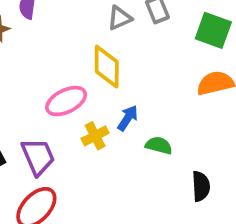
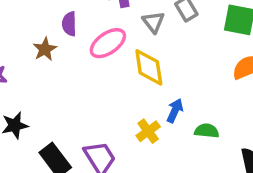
gray triangle: (120, 18) -> (154, 22), turned -35
pink ellipse: (66, 101) -> (108, 43), moved

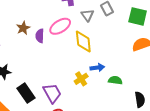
purple semicircle: (69, 24) -> (40, 36), moved
blue arrow: (175, 111) -> (97, 68), turned 56

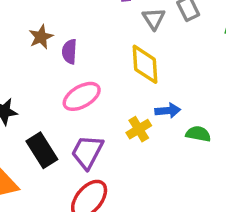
pink ellipse: (60, 26) -> (82, 96), moved
purple trapezoid: (52, 93) -> (87, 152), turned -125

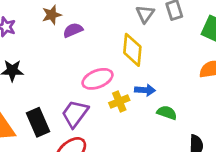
purple semicircle: (69, 51) -> (73, 30), turned 54
pink ellipse: (82, 96) -> (97, 79), moved
black rectangle: (42, 150) -> (38, 122), moved

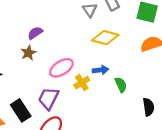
brown star: (52, 15) -> (28, 53), moved
yellow diamond: (132, 50) -> (105, 38), moved, turned -70
green semicircle: (167, 113) -> (121, 85), turned 56

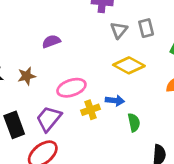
brown star: (28, 53) -> (27, 76), moved

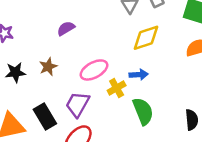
yellow diamond: (129, 65) -> (146, 38), turned -36
green semicircle: (134, 123) -> (143, 111), moved, size x1.5

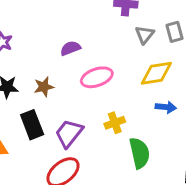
pink ellipse: (94, 70) -> (97, 77), moved
blue arrow: (139, 75) -> (166, 107), moved
black rectangle: (45, 117) -> (32, 125), moved

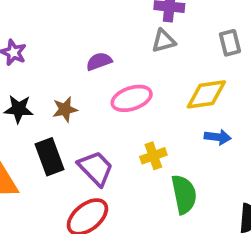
gray triangle: (145, 35) -> (164, 41), moved, turned 36
purple trapezoid: (69, 133) -> (96, 168), turned 96

